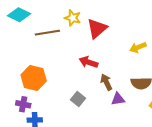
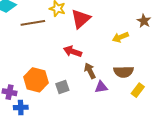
orange hexagon: (34, 78) -> (36, 80), moved
gray square: (78, 99) -> (62, 87), turned 32

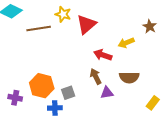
red arrow: (73, 51) -> (103, 55), moved
yellow rectangle: (138, 90) -> (153, 103), moved
blue cross: (21, 107) -> (55, 108), moved

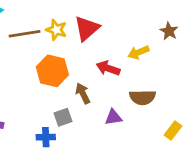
yellow star: (63, 14) -> (56, 30), moved
brown arrow: (96, 76) -> (83, 93), moved
orange hexagon: (42, 86) -> (52, 71), moved

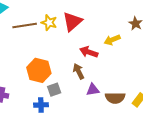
orange hexagon: (52, 71) -> (39, 70), moved
brown arrow: (83, 93) -> (79, 71), moved
brown semicircle: (143, 97) -> (115, 98), moved

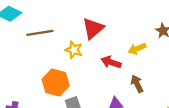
yellow star: (49, 23) -> (74, 50), moved
brown arrow: (79, 71) -> (137, 84), moved

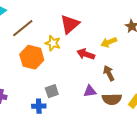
brown line: (40, 33) -> (23, 28), turned -30
orange hexagon: (56, 83) -> (32, 57), moved

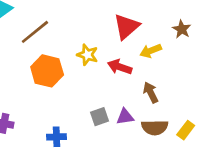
red triangle: (70, 24) -> (126, 27), moved
yellow star: (53, 43) -> (87, 55), moved
gray square: (52, 91) -> (100, 117), moved

